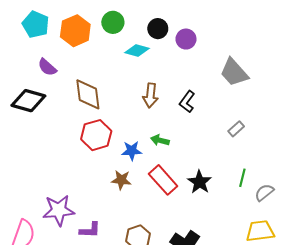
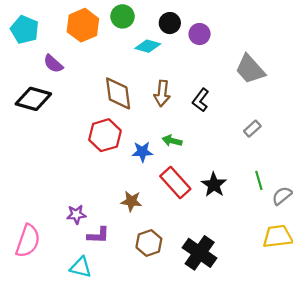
cyan pentagon: (36, 24) -> (25, 30), moved
brown diamond: (88, 94) -> (118, 93), moved
green line: (242, 178) -> (259, 180), turned -30
brown star: (121, 180) -> (131, 201), moved
purple star: (59, 210) -> (76, 214), moved, size x0.6

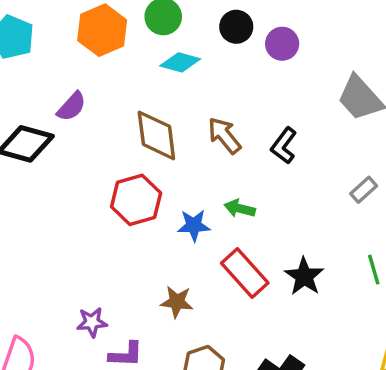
cyan diamond: (148, 46) -> (180, 62), moved
purple semicircle: (53, 64) -> (72, 107), moved, turned -90
brown arrow: (162, 93) -> (224, 135), turned 135

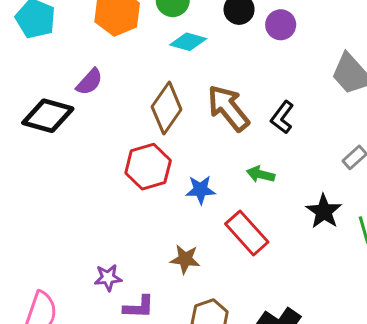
brown diamond: (156, 135) -> (167, 108), turned 42
brown arrow: (224, 135) -> (228, 108), size x1.4
green arrow: (240, 208) -> (261, 174), moved
black star: (304, 276) -> (324, 211), moved

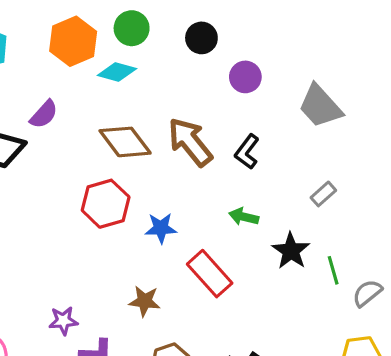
purple circle: (281, 25) -> (245, 77), moved
cyan diamond: (188, 42) -> (117, 72), moved
brown diamond: (167, 108) -> (125, 142), turned -72
green arrow: (261, 174) -> (244, 217), moved

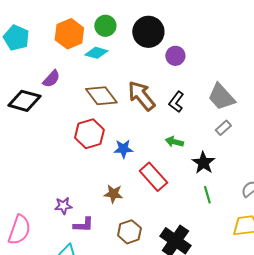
black circle: (201, 38) -> (148, 32), size x1.6
gray trapezoid: (320, 106) -> (221, 97), moved
green line: (333, 270) -> (207, 195), moved

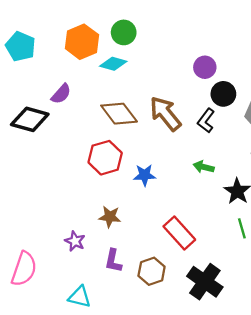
black circle: (148, 32) -> (223, 94), moved, size x0.7
red rectangle: (153, 177) -> (179, 233), moved
brown star: (113, 194) -> (110, 217), moved
purple star: (63, 206) -> (75, 241), turned 30
purple L-shape: (83, 225) -> (113, 261), moved, turned 100

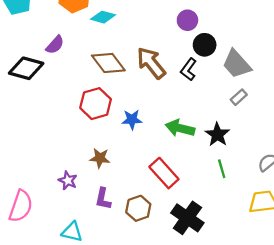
green arrow: (204, 167) -> (180, 128), moved, size x1.5

